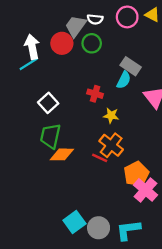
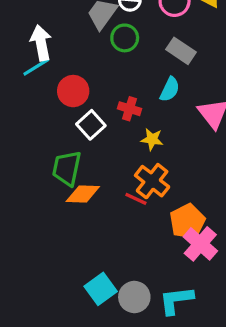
red circle: (62, 43) -> (73, 91), moved
gray rectangle: (131, 66) -> (181, 51), moved
white square: (48, 103) -> (91, 125), moved

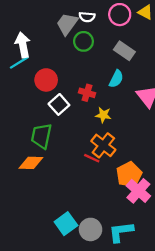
orange diamond: (83, 194) -> (31, 163), moved

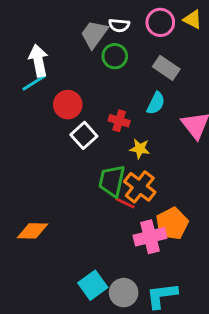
green trapezoid: (41, 136) -> (112, 181), moved
orange diamond: (31, 163) -> (33, 231), moved
pink cross: (138, 191) -> (150, 237), moved, turned 35

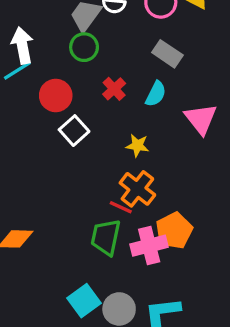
green circle: (115, 56) -> (84, 47), moved
red cross: (119, 121) -> (114, 89), moved, turned 30
green trapezoid: (112, 181) -> (106, 237), moved

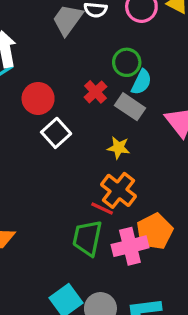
green circle: (84, 47) -> (127, 62), moved
gray rectangle: (167, 54) -> (130, 107), moved
cyan semicircle: (156, 94) -> (141, 82), moved

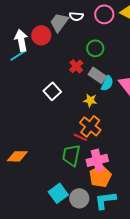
cyan semicircle: (141, 82) -> (107, 83), moved
red circle: (38, 98) -> (41, 35), moved
orange pentagon: (155, 231) -> (100, 176), moved

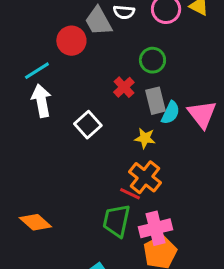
gray trapezoid: (59, 22) -> (98, 21), turned -65
white arrow: (21, 40) -> (41, 101), moved
gray rectangle: (97, 75) -> (155, 101), turned 42
orange diamond: (17, 156) -> (35, 222), turned 40

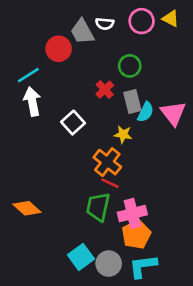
orange cross: (145, 177) -> (107, 162), moved

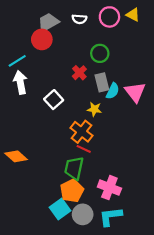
gray trapezoid: (82, 32) -> (48, 22), moved, turned 90
orange diamond: (27, 208) -> (16, 156), moved
pink cross: (132, 213) -> (109, 188), moved, turned 35
orange pentagon: (136, 235) -> (72, 191), moved

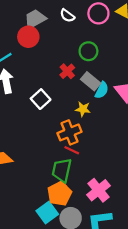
white semicircle: (79, 19) -> (67, 16), turned 32
gray rectangle: (102, 82) -> (91, 81), turned -36
orange cross: (82, 132) -> (70, 132), turned 30
pink cross: (109, 188) -> (98, 190), turned 30

